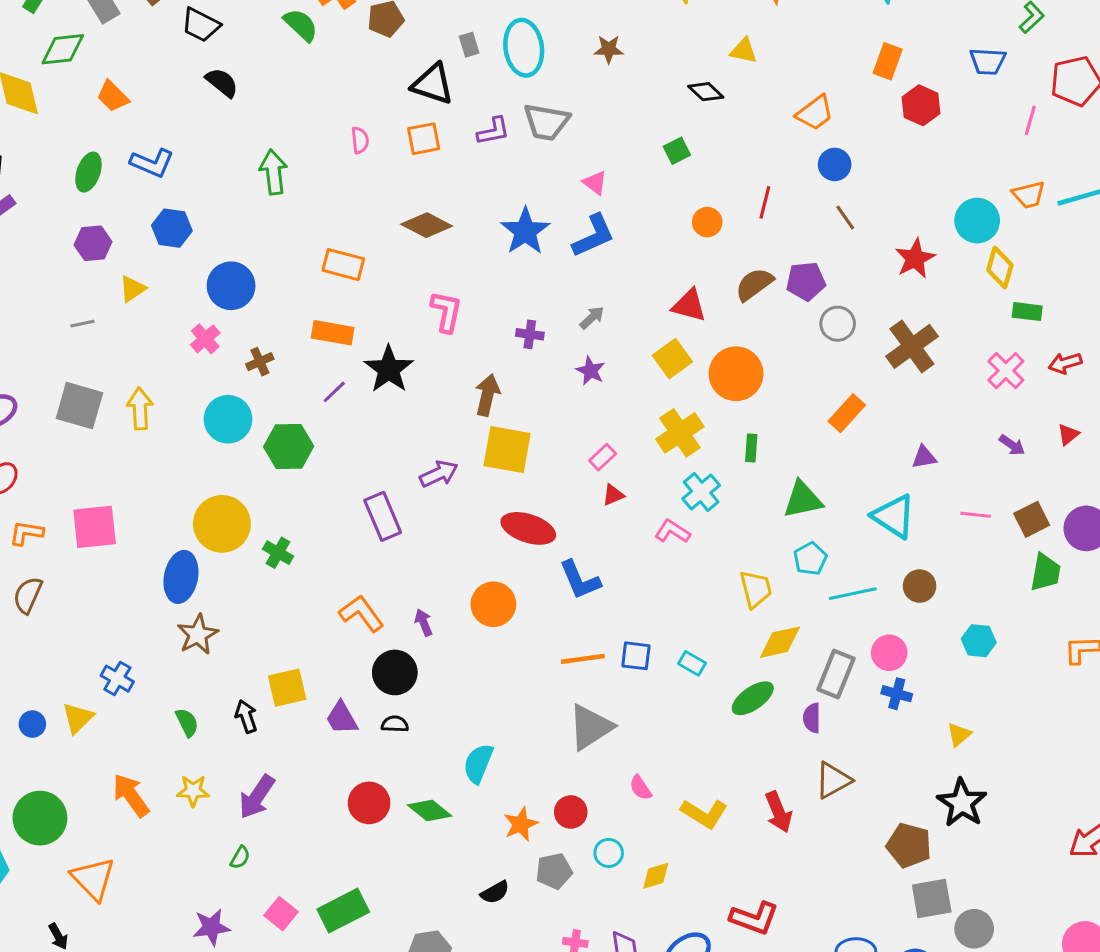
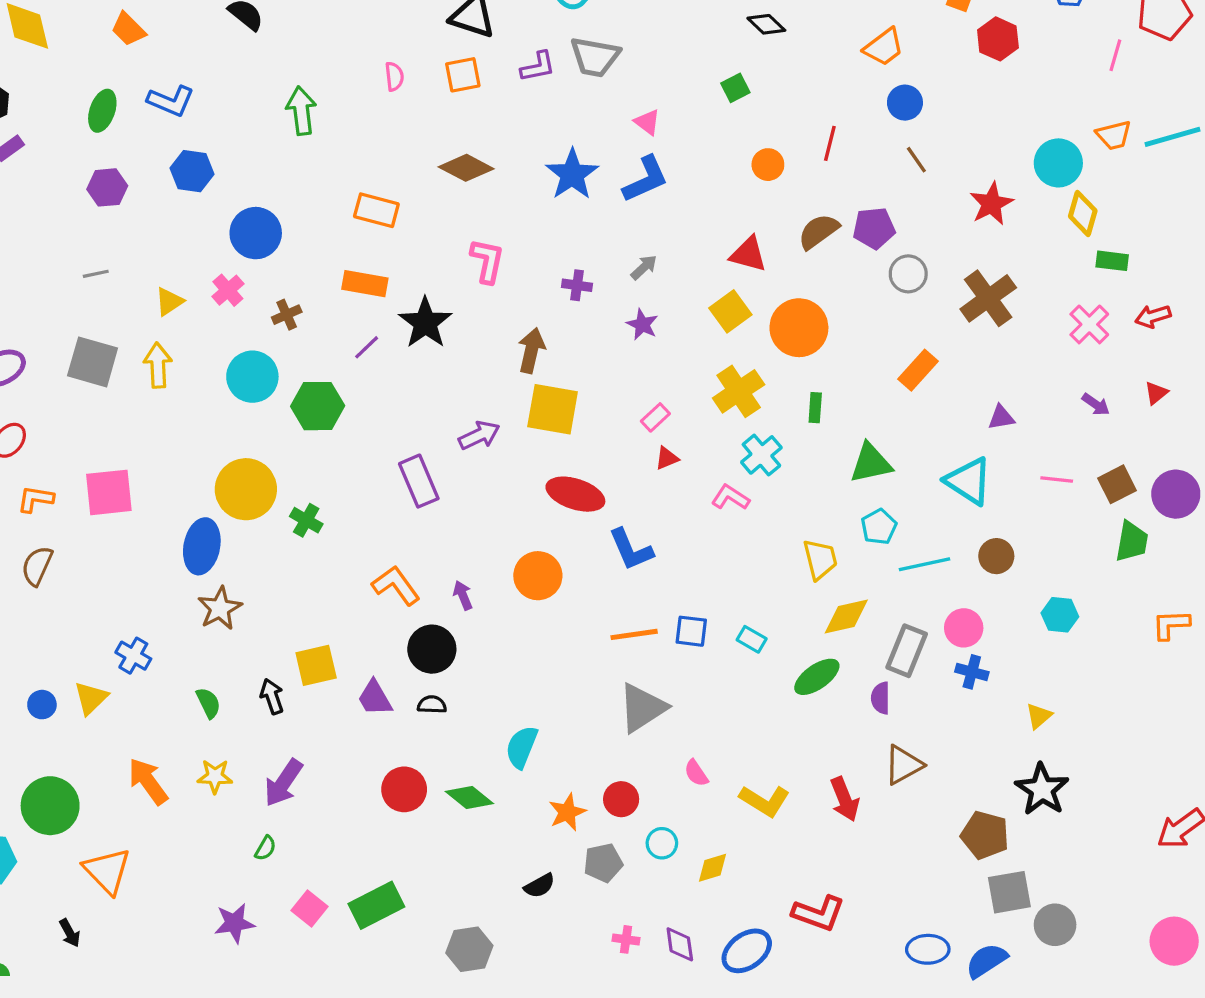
yellow triangle: (132, 289) -> (169, 302), moved

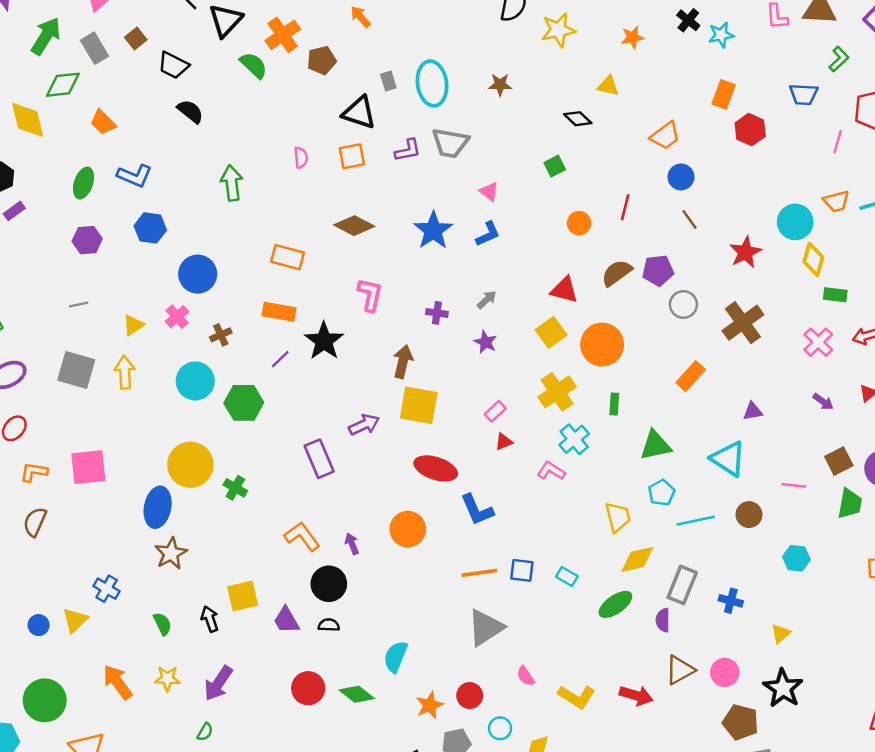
blue L-shape: (646, 179) -> (488, 234), size x0.7
pink line: (1057, 479) -> (794, 485), moved
pink circle: (964, 628) -> (725, 672), moved
red arrow: (845, 799) -> (636, 695), turned -52

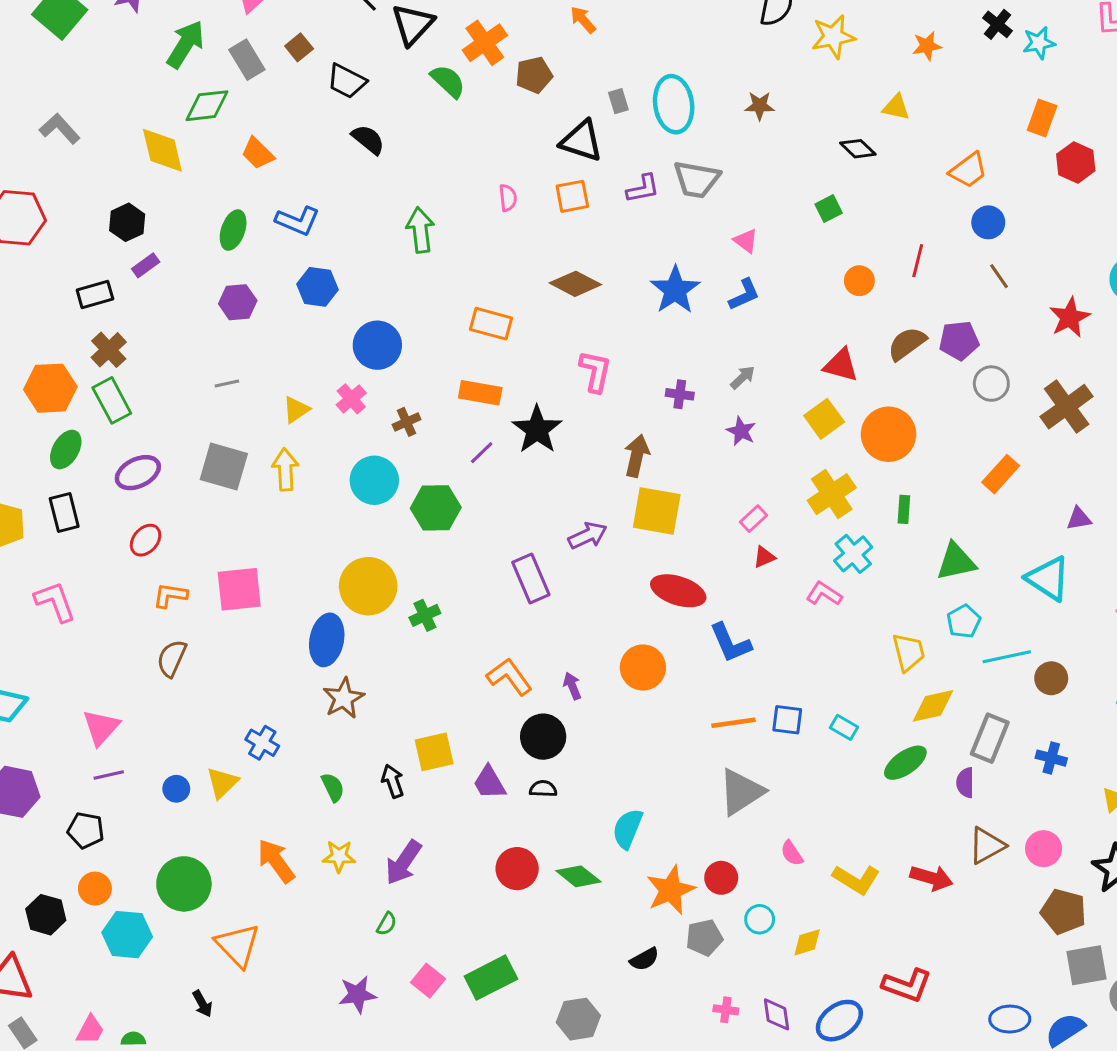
green cross: (235, 488) -> (425, 615), turned 35
brown circle: (749, 515) -> (1051, 678), moved
orange star: (430, 705) -> (671, 890), size x1.4

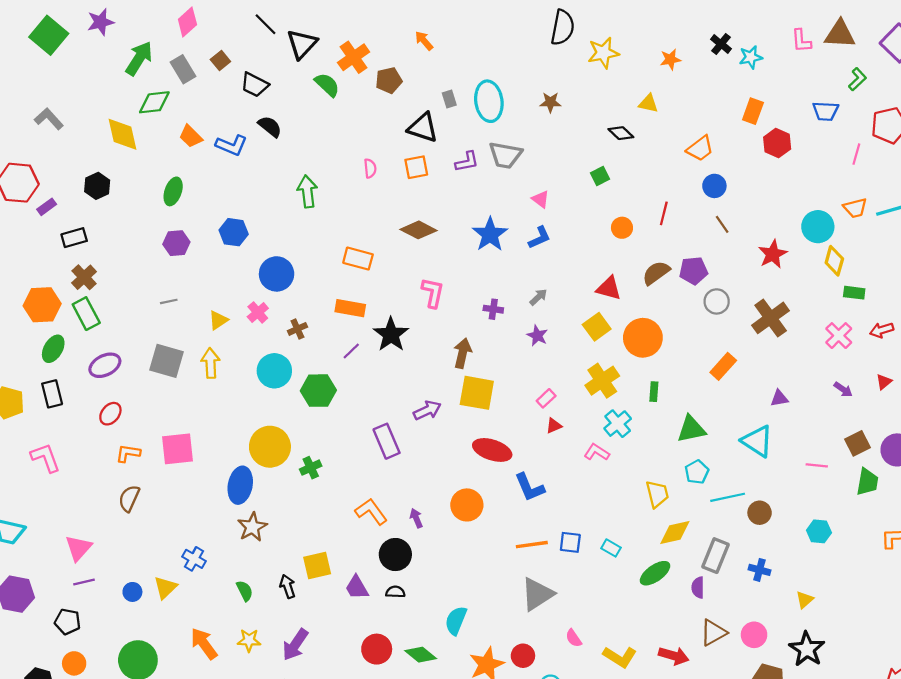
blue L-shape: (298, 221) -> (231, 145), moved
purple rectangle: (146, 265) -> (47, 207), moved

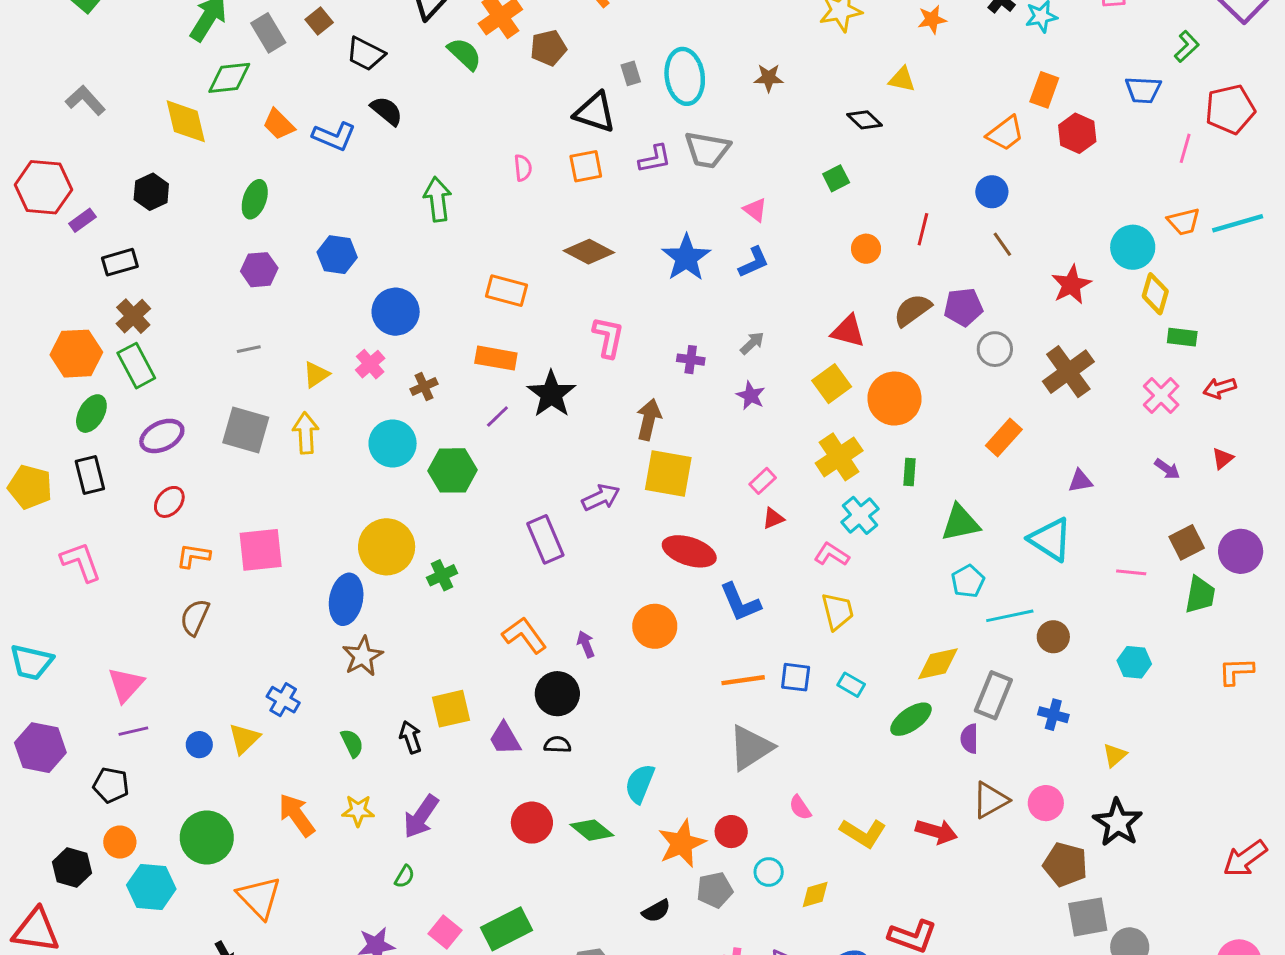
orange trapezoid: (700, 149) -> (1005, 133), moved
yellow trapezoid: (657, 494) -> (838, 611), moved

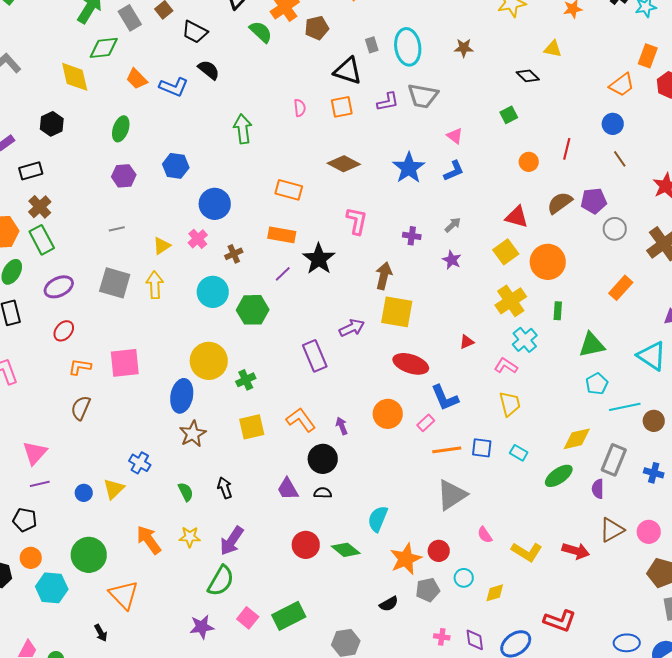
pink rectangle: (763, 481) -> (426, 423), moved
yellow square: (451, 709) -> (252, 427), moved
green semicircle: (405, 876) -> (221, 581), size x2.0

